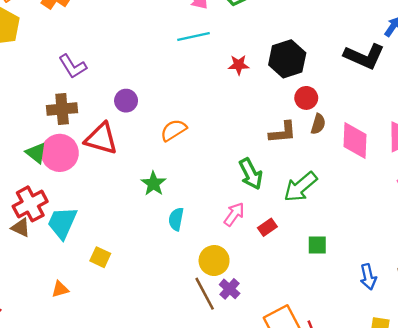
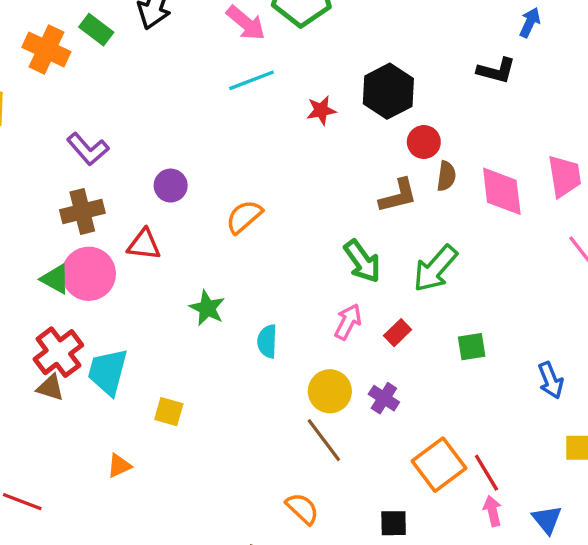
black L-shape: (364, 56) -> (496, 71), size x0.7
red triangle: (101, 139) -> (144, 244), size x0.7
green star: (153, 184) -> (207, 308), moved
purple cross: (230, 289) -> (384, 398), moved

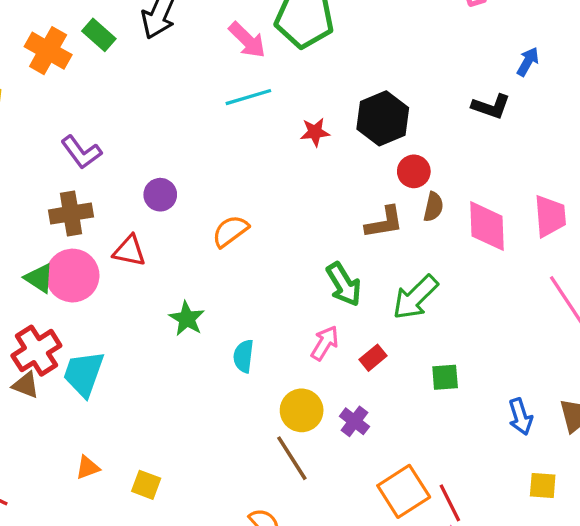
yellow square: (169, 412) -> (146, 485), moved

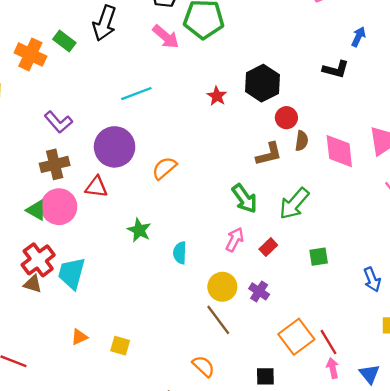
cyan line: (248, 97) -> (136, 94), moved
red star: (315, 132) -> (217, 96), turned -30
purple circle: (160, 195) -> (115, 147), size x1.8

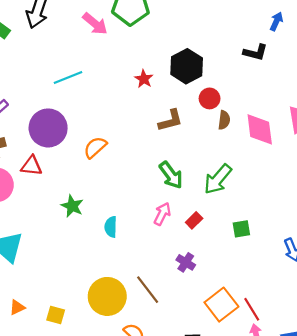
brown L-shape: (269, 154) -> (171, 120), moved
yellow circle: (222, 287) -> (107, 296), moved, size x1.4

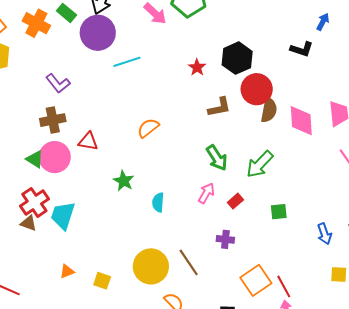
red circle: (210, 98) -> (257, 89), size x1.6
brown semicircle: (224, 120) -> (269, 110), size x1.4
purple circle: (48, 128) -> (98, 33), moved
purple cross: (186, 262) -> (225, 239), turned -30

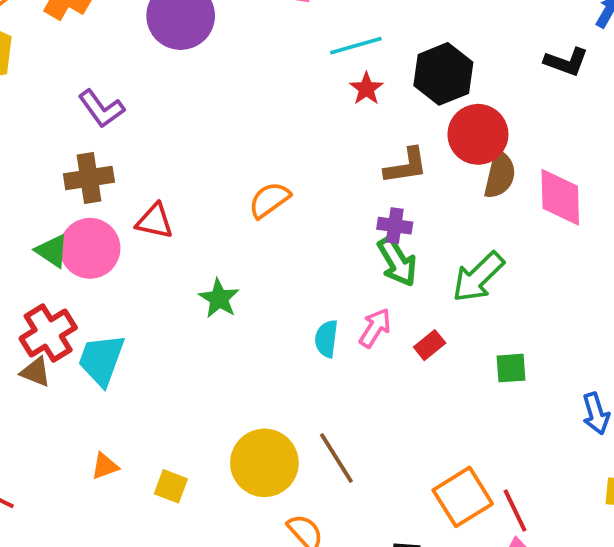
cyan line: (127, 62) -> (356, 46), moved
cyan semicircle: (158, 202) -> (326, 339), moved
purple cross: (225, 239) -> (395, 226), moved

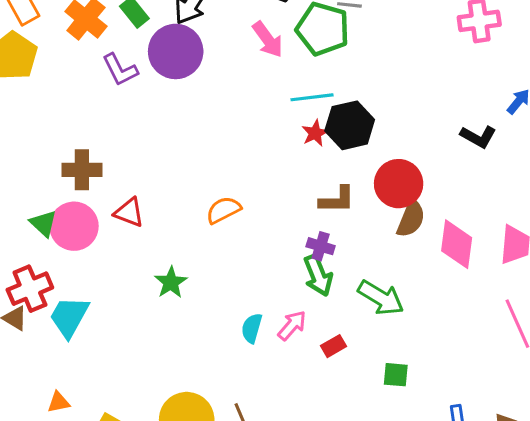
black hexagon: (443, 74) -> (350, 125), moved
purple L-shape: (101, 109) -> (120, 70), moved
green arrow: (478, 277) -> (381, 298), turned -114

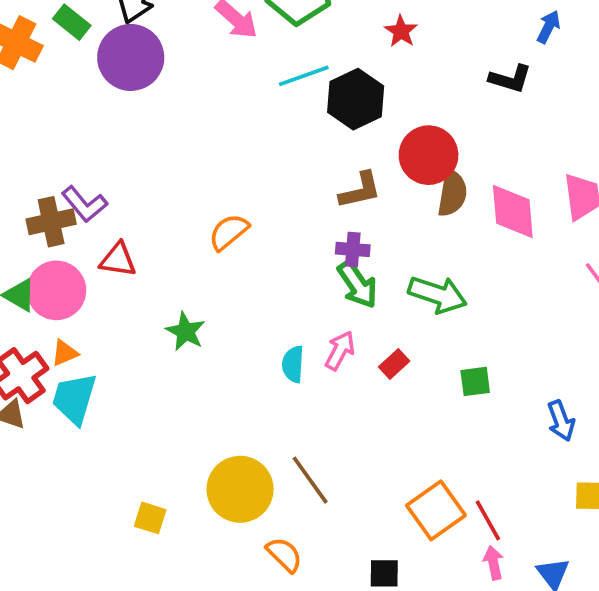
purple L-shape: (120, 70) -> (84, 204), moved
red star: (315, 133) -> (401, 31), moved
orange triangle: (59, 402) -> (65, 353), moved

